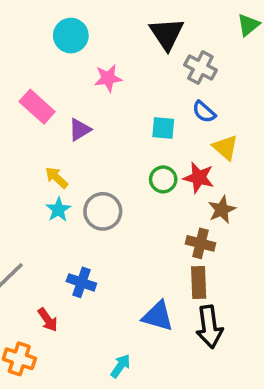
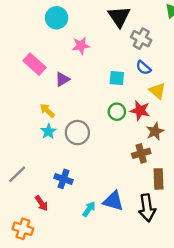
brown cross: (200, 243) -> (141, 153), turned -30
brown rectangle: (199, 282) -> (159, 179), moved
cyan arrow: (121, 366) -> (89, 209), moved

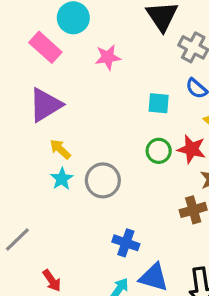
pink rectangle: (35, 64) -> (45, 47), moved
purple triangle: (62, 79) -> (45, 105), moved, size x1.6
blue cross: (63, 179) -> (126, 243), moved

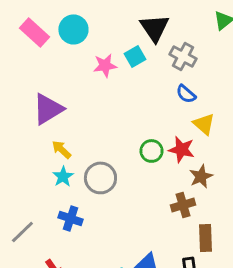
pink rectangle: (45, 47) -> (34, 32), moved
cyan square: (159, 103) -> (135, 56), moved, turned -35
blue cross: (126, 243) -> (70, 218), moved

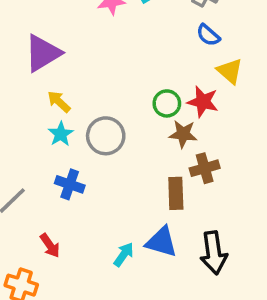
brown star: (201, 176) -> (183, 134), moved, turned 30
brown rectangle: (205, 238) -> (176, 193), moved

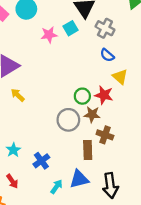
cyan star: (61, 134) -> (13, 150), moved
gray circle: (106, 136) -> (68, 120), moved
brown cross: (205, 168) -> (105, 135), turned 35
blue cross: (70, 184) -> (41, 161), moved, turned 35
blue triangle: (161, 242) -> (79, 179), turned -30

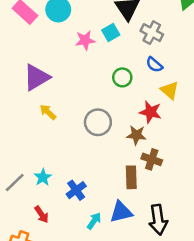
green circle: (82, 96) -> (122, 77), moved
gray circle: (68, 120) -> (98, 122), moved

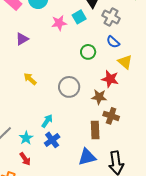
purple triangle: (36, 77) -> (22, 39), moved, size x0.6
cyan star: (43, 177) -> (26, 138), moved
cyan arrow: (94, 221) -> (47, 121), moved

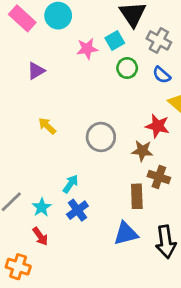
green circle: (88, 52) -> (127, 68), moved

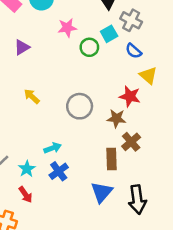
cyan square: (115, 40) -> (109, 34), moved
green circle: (127, 68) -> (89, 47), moved
brown cross: (159, 177) -> (131, 142), turned 30
cyan arrow: (71, 184) -> (53, 148), turned 35
blue triangle: (126, 234) -> (102, 192), turned -35

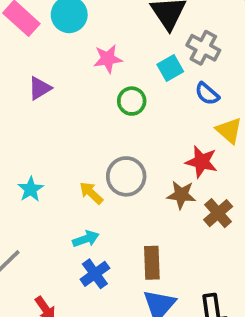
green circle: (89, 47) -> (132, 101), moved
yellow arrow: (32, 96) -> (91, 193), moved
brown cross: (131, 142) -> (218, 213), moved
brown rectangle: (111, 159) -> (152, 263), moved
cyan star: (27, 169) -> (31, 189), moved

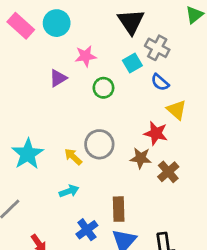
purple triangle: (40, 88) -> (58, 78), moved
cyan star: (31, 189) -> (28, 154), size x1.6
blue cross: (95, 274) -> (87, 230), moved

